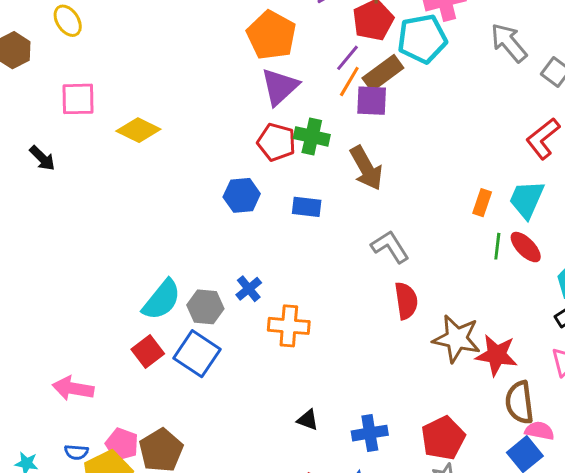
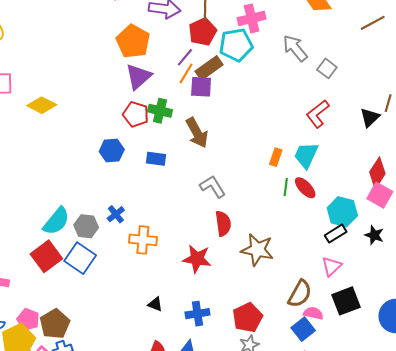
red square: (148, 351) -> (46, 256), size x1.4
red star: (497, 355) -> (197, 259), moved
brown semicircle: (519, 402) -> (300, 294), turned -144

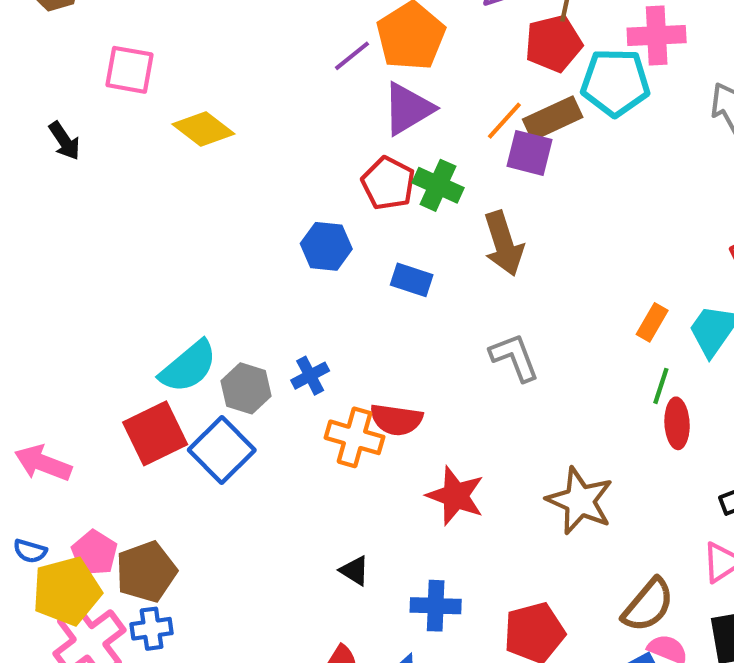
purple line: (185, 57) -> (352, 56), moved
red ellipse: (305, 188) -> (677, 423), moved, turned 30
red semicircle: (223, 224) -> (396, 420), moved, turned 95

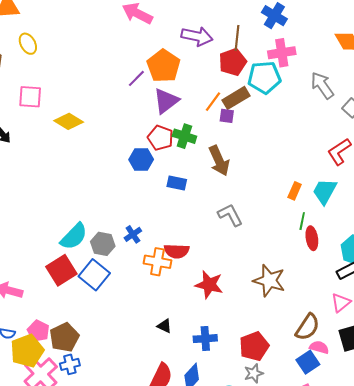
purple square: (529, 153) -> (227, 116), size x0.7
blue hexagon: (326, 246) -> (141, 160), moved

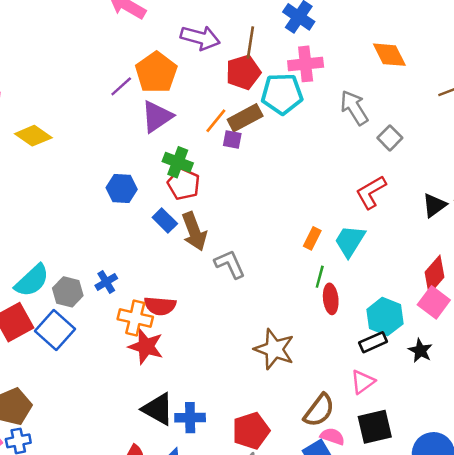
red pentagon: (160, 138) -> (184, 184), moved
brown arrow: (219, 161) -> (194, 231), moved
blue rectangle: (177, 183) -> (165, 221), turned 30
red star: (209, 285) -> (146, 346), moved
black triangle: (164, 326) -> (158, 409), moved, size x1.8

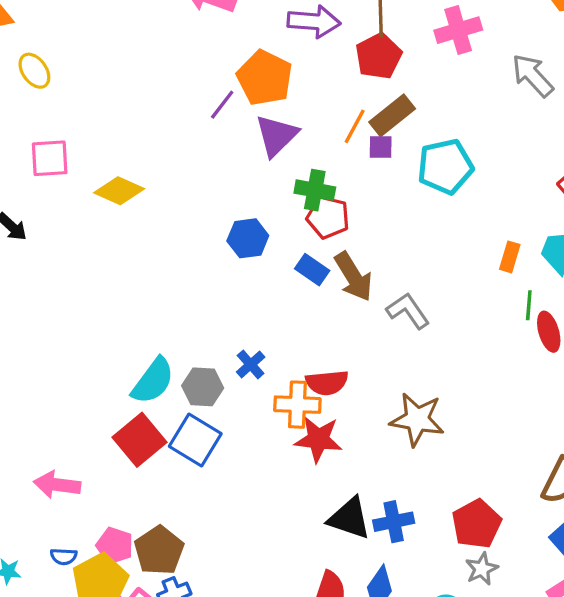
cyan pentagon: (282, 94) -> (445, 167), moved
brown star: (274, 349) -> (417, 419), moved

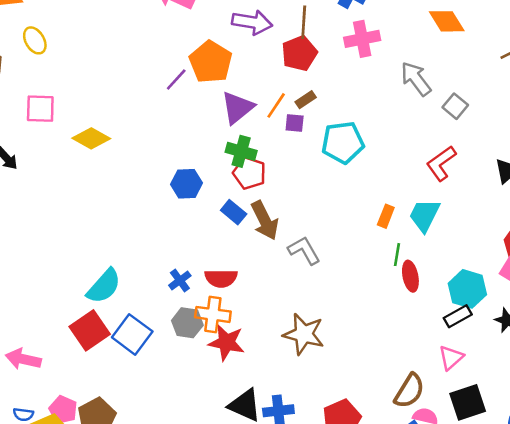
brown rectangle: (392, 115) -> (306, 100), size x0.6
purple triangle: (276, 135) -> (237, 108), moved
red semicircle: (327, 383) -> (221, 278), moved
gray hexagon: (203, 387) -> (187, 323), moved

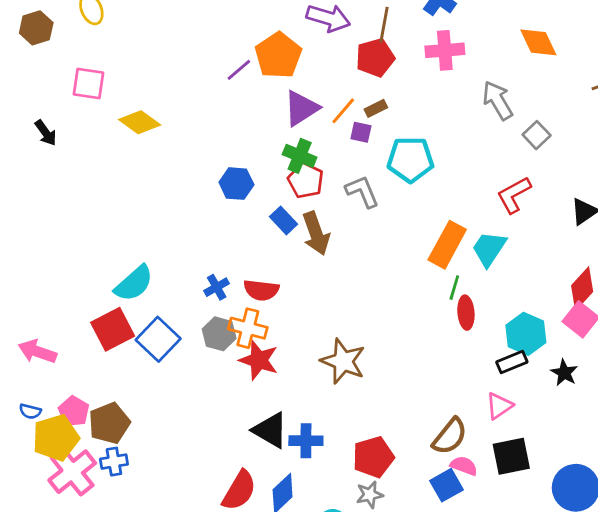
orange rectangle: (386, 216) -> (447, 245), size x1.8
gray L-shape: (304, 250) -> (362, 191), moved

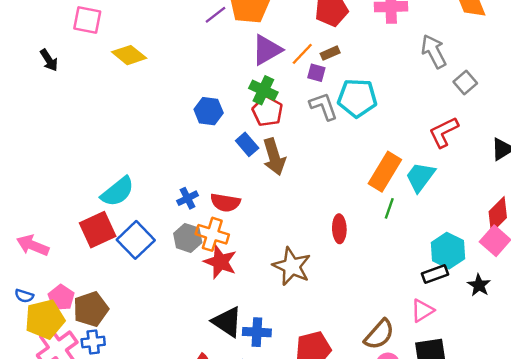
gray L-shape: (362, 191) -> (324, 106), moved
red ellipse: (466, 313) -> (339, 229), moved

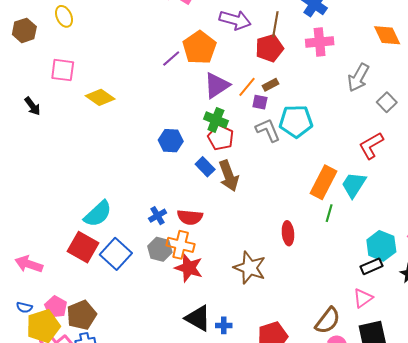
gray arrow: (434, 51) -> (358, 78), turned -120
red square: (98, 230) -> (83, 247), turned -32
blue cross: (257, 332) -> (224, 325), size x0.7

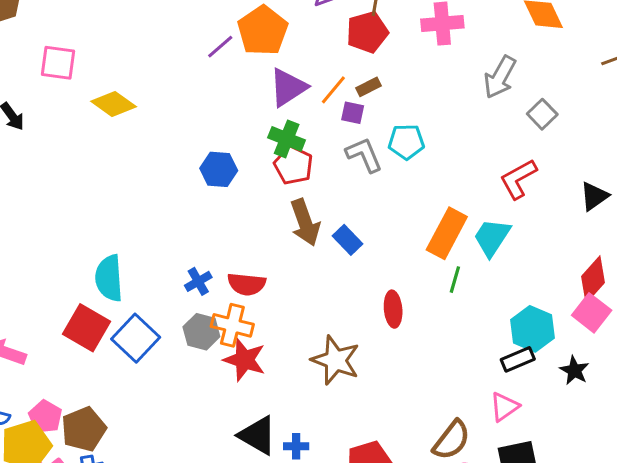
cyan pentagon: (296, 121) -> (406, 142), size x0.7
blue rectangle: (205, 167) -> (348, 240), moved
cyan semicircle: (98, 214) -> (109, 278), turned 128

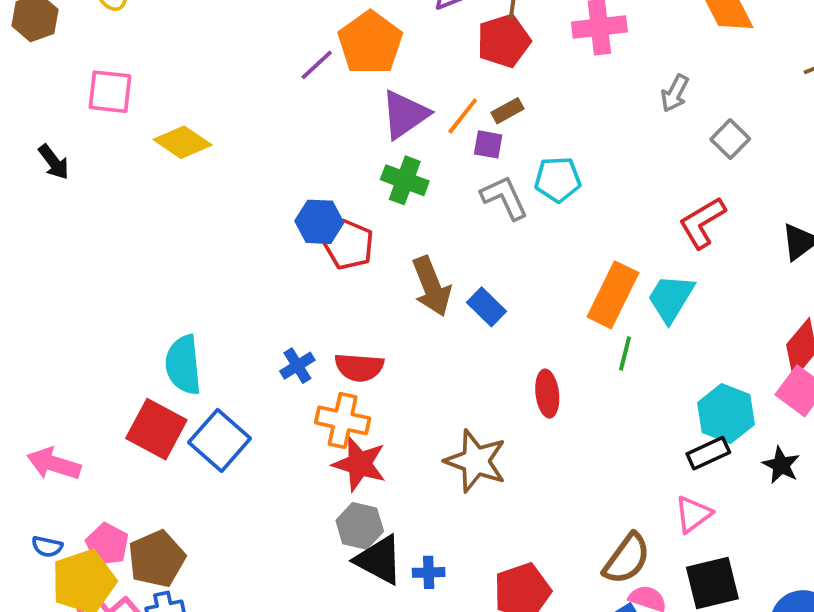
gray arrow: (500, 77) -> (675, 93), size x0.7
red pentagon: (293, 165) -> (349, 245), moved
gray hexagon: (201, 332) -> (360, 526), moved

